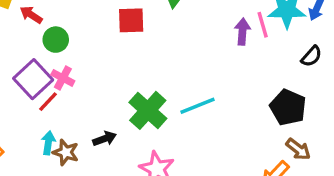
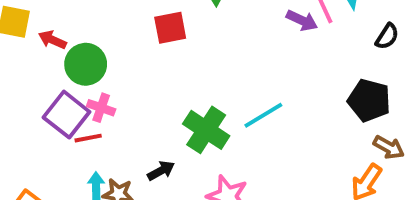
purple arrow: (242, 32) -> (302, 20), turned 120
green circle: (56, 40) -> (86, 64), size x1.4
red line: (48, 102) -> (88, 138), turned 45

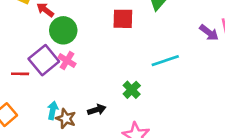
cyan line: (263, 115) -> (165, 61), moved
green cross: (206, 130) -> (132, 90), size x0.6
red line: (88, 138) -> (20, 74), moved

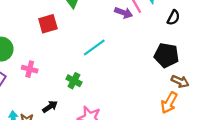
pink cross: (67, 61) -> (30, 69), moved

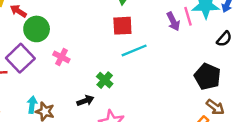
purple arrow: (124, 13) -> (173, 21), turned 30
red square: (48, 24) -> (122, 26), moved
black arrow: (50, 107) -> (85, 101), moved

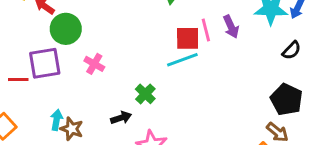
pink line: (188, 16) -> (206, 30), moved
red square: (122, 26) -> (188, 38), moved
purple square: (20, 58) -> (45, 63), turned 32
black pentagon: (207, 77) -> (286, 99), moved

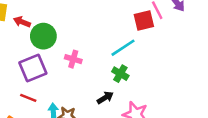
cyan line: (182, 60) -> (123, 48), moved
red line: (18, 80) -> (28, 98), moved, turned 35

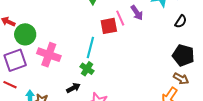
cyan line: (123, 48) -> (90, 47), turned -45
pink cross: (73, 59) -> (49, 55), size x1.6

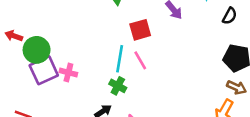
pink line: (120, 18) -> (140, 60), moved
pink cross: (49, 55) -> (68, 73), size x0.6
purple square: (15, 60) -> (44, 70), moved

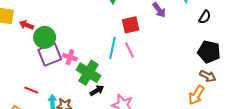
green cross: (118, 86) -> (88, 73), moved, size x1.6

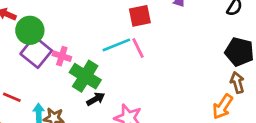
cyan line: (113, 48) -> (116, 45), turned 55
purple square: (50, 54) -> (36, 52), turned -30
brown arrow: (208, 76) -> (237, 83), turned -133

